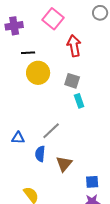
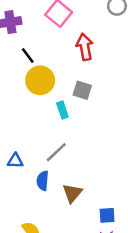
black line: (28, 53) -> (28, 56), turned 56
cyan rectangle: (79, 101) -> (62, 110), moved

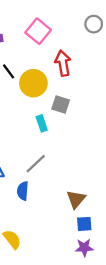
yellow circle: (40, 80) -> (33, 83), moved
brown triangle: (72, 193) -> (76, 199), moved

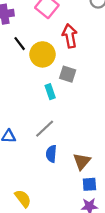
blue semicircle: (23, 191) -> (51, 154), moved

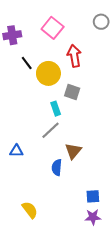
gray line: (45, 129) -> (50, 130), moved
brown triangle: (82, 161) -> (73, 151), moved

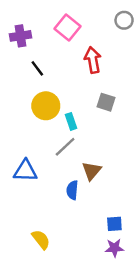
yellow circle: (48, 73) -> (46, 106), moved
gray square: (72, 92) -> (106, 102), moved
blue triangle: (16, 151) -> (25, 171), size x1.5

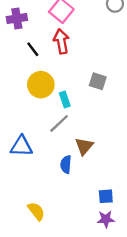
red arrow: (93, 60) -> (61, 41), moved

